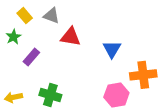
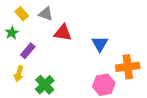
green cross: (50, 95) -> (45, 85), turned 30
yellow arrow: (13, 97) -> (19, 74), moved, turned -63

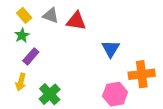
green star: (12, 33) -> (22, 35), moved
red triangle: (63, 33) -> (76, 21), moved

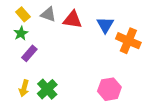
blue triangle: (111, 49) -> (105, 25), moved
orange cross: (142, 74) -> (128, 41), moved, turned 30
yellow arrow: (21, 82) -> (24, 88), moved

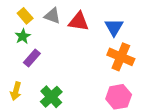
orange cross: (128, 41) -> (121, 57), moved
yellow arrow: (24, 88) -> (16, 91), moved

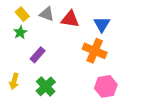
orange cross: (121, 57) -> (95, 51), moved
purple rectangle: (32, 58) -> (38, 55), moved

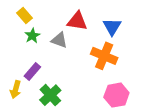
gray triangle: (47, 14) -> (59, 40), moved
green star: (20, 32) -> (32, 36), moved
purple rectangle: (38, 55) -> (32, 72), moved

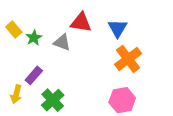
yellow rectangle: (25, 16) -> (14, 29), moved
orange cross: (104, 56) -> (128, 59), moved, turned 30

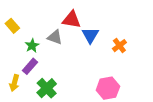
blue triangle: (117, 28) -> (90, 35), moved
green star: (34, 38) -> (32, 46), moved
orange cross: (128, 59) -> (119, 46), moved, size x0.6

